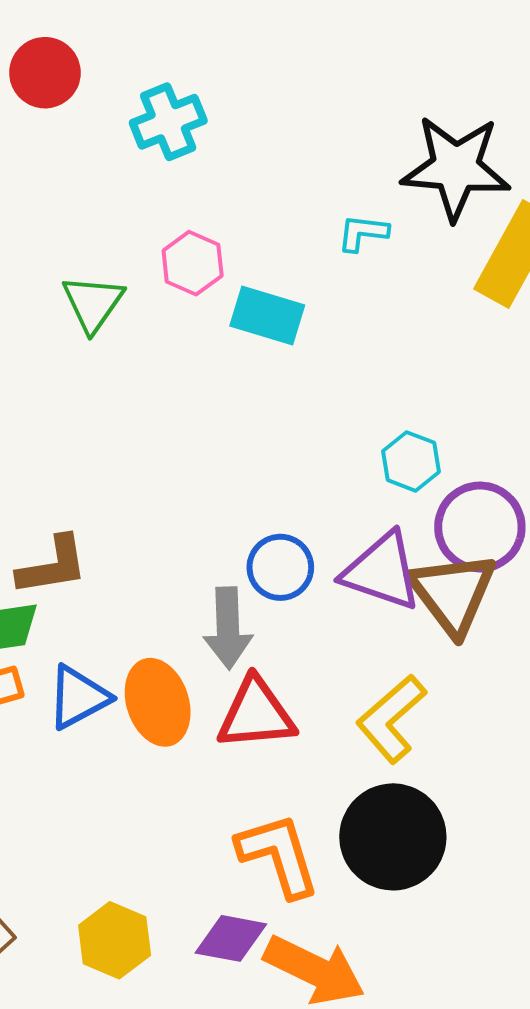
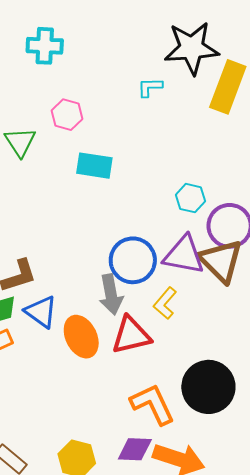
cyan cross: (168, 122) -> (45, 46), turned 33
cyan rectangle: (267, 316) -> (94, 166), moved
blue circle: (280, 567) -> (133, 260), size x1.4
blue triangle: (78, 697) -> (41, 312), moved, turned -48
yellow L-shape: (391, 719) -> (165, 303), moved, size x0.7

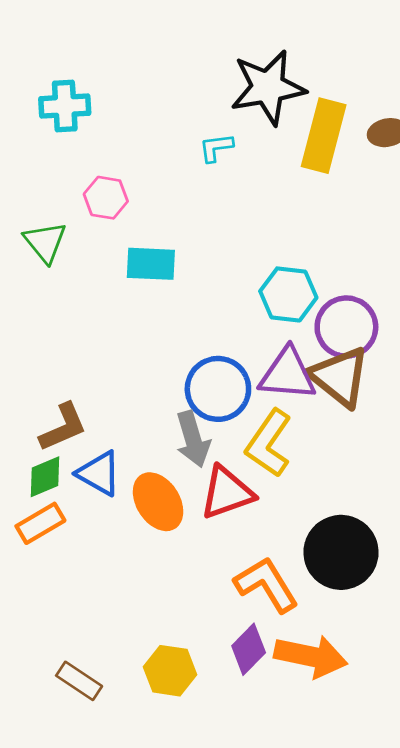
cyan hexagon: (190, 198) -> (288, 294), size x1.4
yellow L-shape: (165, 303) -> (269, 443), size x1.5
purple diamond: (135, 449) -> (249, 649), turned -42

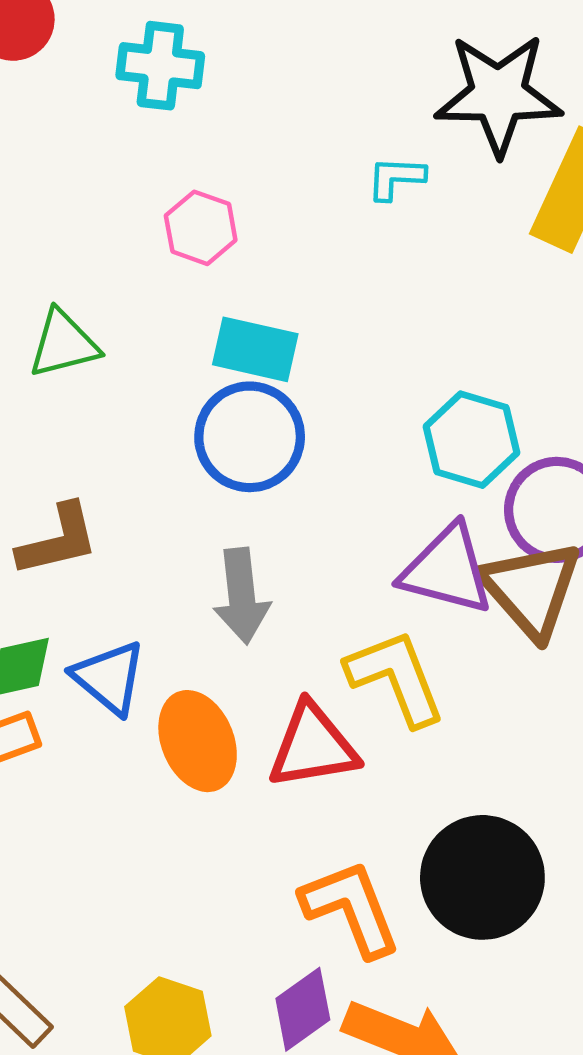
green triangle: (45, 242) -> (64, 344), moved, turned 45
blue circle: (218, 389) -> (250, 437), moved
brown L-shape: (63, 427) -> (58, 540), moved
gray arrow: (193, 439) -> (242, 596), moved
yellow L-shape: (269, 443) -> (396, 678), turned 114

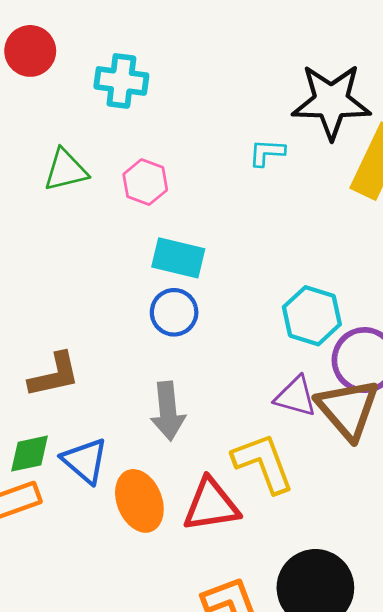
green triangle: (64, 344) -> (66, 170), moved
blue circle: (250, 437) -> (174, 312), size x0.7
purple triangle: (447, 570) -> (296, 396), size x0.7

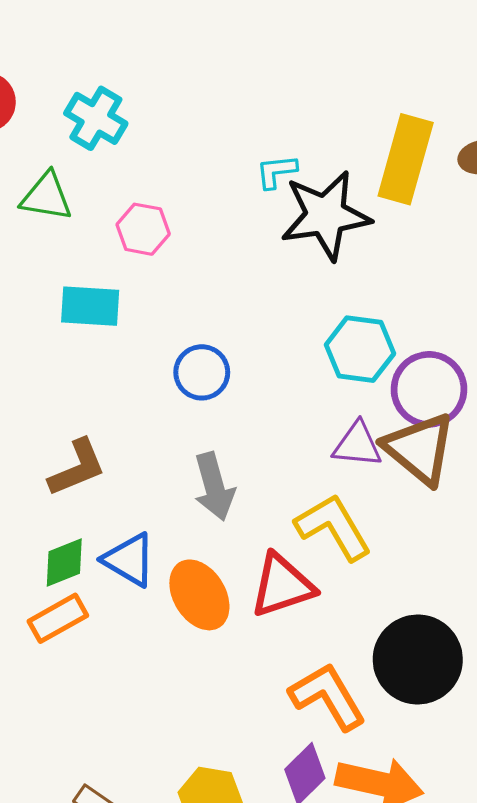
cyan cross: (121, 81) -> (96, 118), turned 33
black star: (331, 101) -> (326, 215), moved
green triangle: (66, 170) -> (46, 197), moved, turned 33
cyan rectangle: (178, 258) -> (90, 306), moved

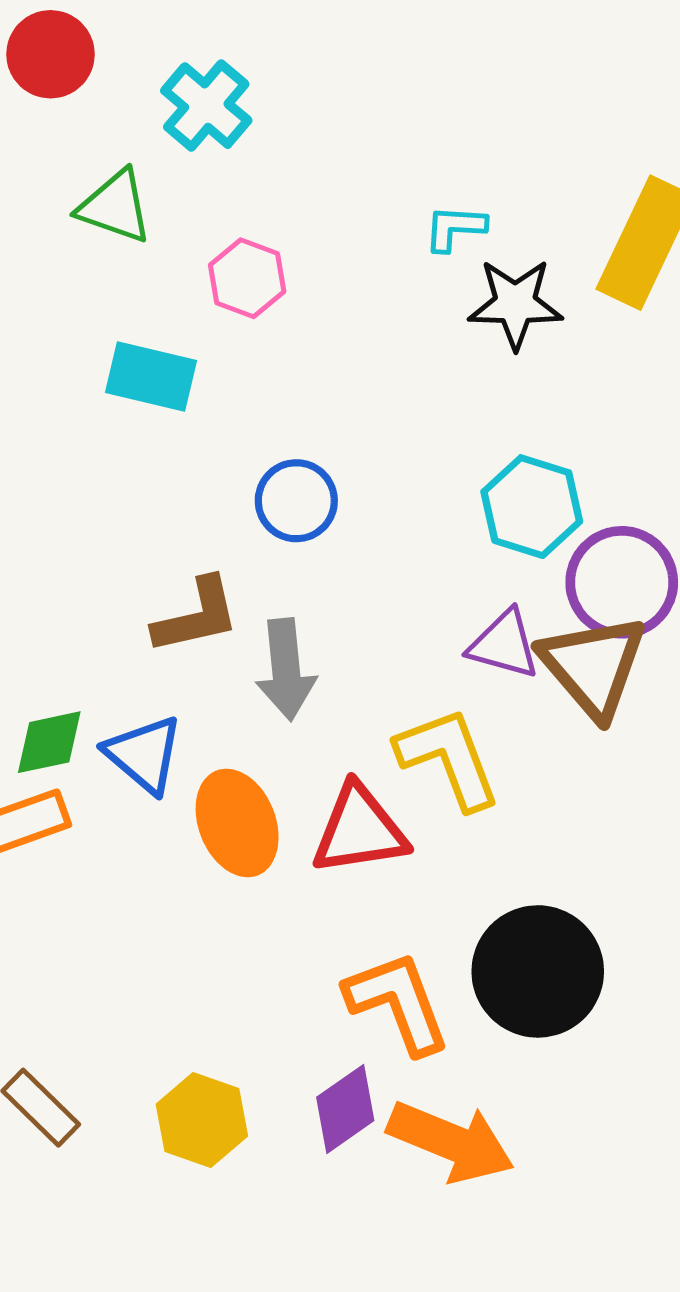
black star: (326, 215) -> (515, 304), size x0.7
brown L-shape: (77, 468) -> (197, 616), moved

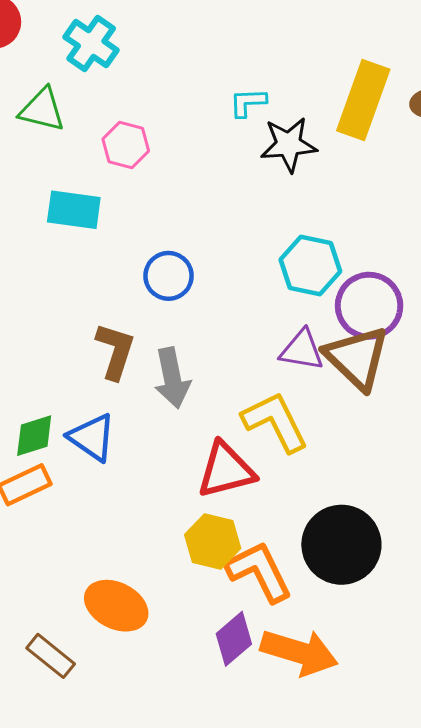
brown L-shape: (197, 616) -> (115, 351), turned -54
orange ellipse: (237, 823) -> (116, 606), moved, turned -36
yellow hexagon: (202, 1120) -> (213, 541), moved

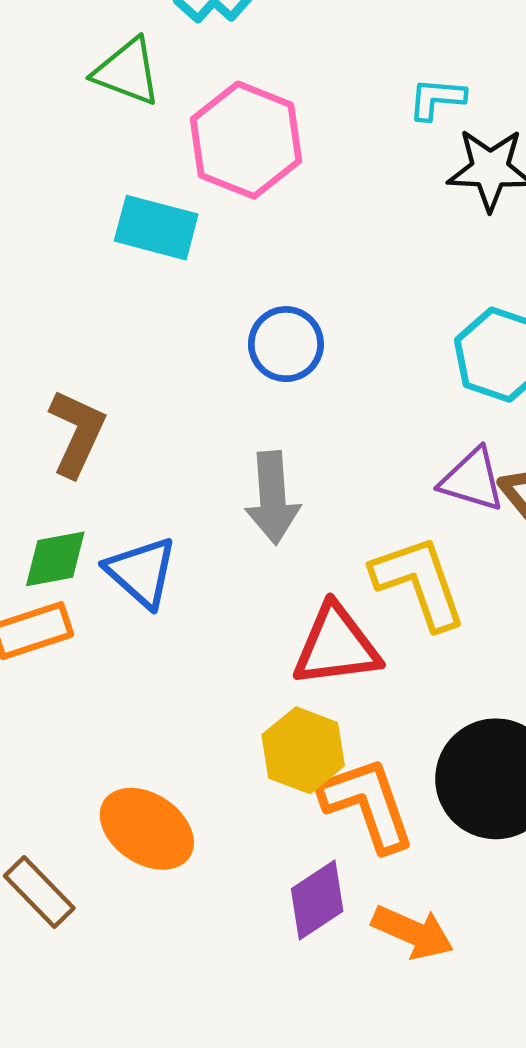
pink hexagon: (126, 145) -> (246, 140), size x1.6
brown L-shape: (115, 351) -> (77, 433), moved
orange arrow: (299, 652) -> (413, 932), size x0.7

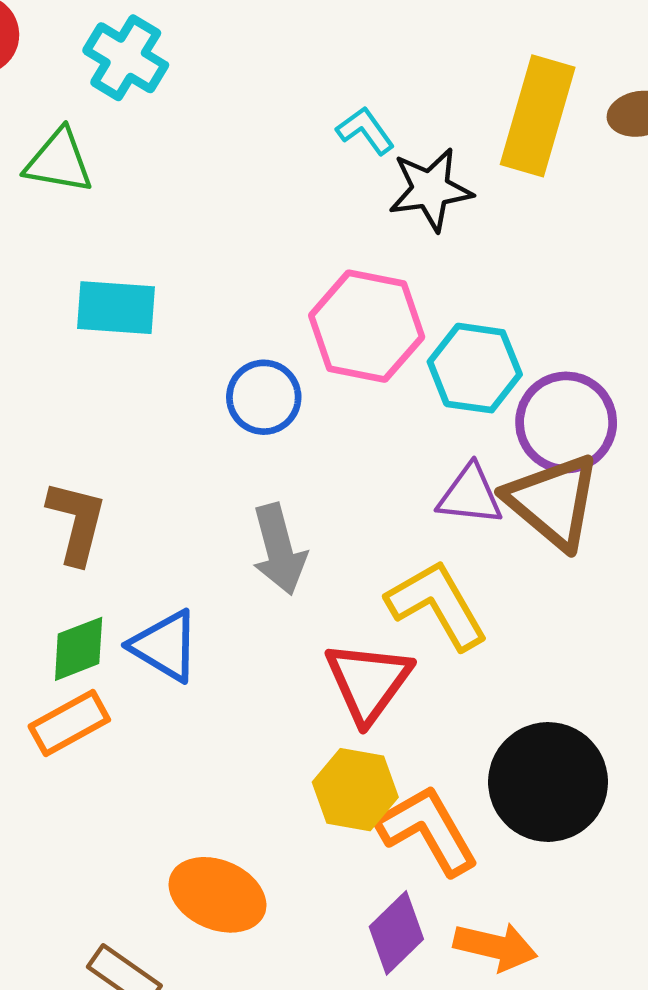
cyan L-shape: (437, 99) -> (365, 131), turned 60
pink hexagon: (246, 140) -> (367, 326), moved
red triangle: (336, 646) -> (368, 682), turned -36

